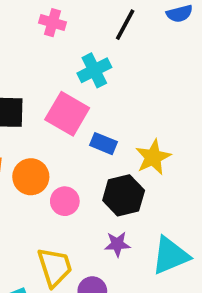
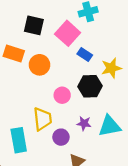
pink circle: (65, 201) -> (62, 95), moved
purple star: (117, 244) -> (84, 123), moved

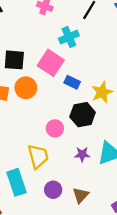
orange circle: (39, 65) -> (26, 88), moved
purple circle: (61, 137) -> (53, 190), moved

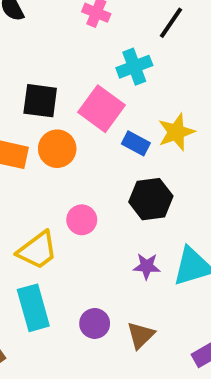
yellow star: (102, 92) -> (176, 132), moved
pink circle: (55, 128) -> (82, 220), moved
yellow trapezoid: (38, 156) -> (37, 250), moved, turned 65

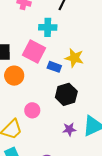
cyan cross: (134, 67) -> (48, 27), turned 30
yellow star: (176, 132) -> (74, 58), turned -30

